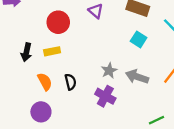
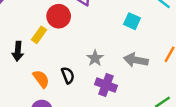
red circle: (58, 22) -> (59, 16), moved
yellow rectangle: (52, 51) -> (39, 35), moved, turned -35
gray star: (109, 71) -> (95, 58), moved

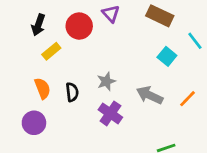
cyan square: (132, 21) -> (167, 56), moved
yellow rectangle: (39, 35) -> (51, 51), moved
black arrow: (18, 51) -> (38, 25), moved

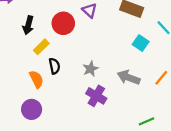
black semicircle: (72, 92) -> (54, 66), moved

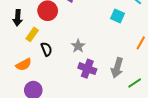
gray arrow: (129, 77) -> (117, 68), moved, turned -84
orange semicircle: (36, 79) -> (24, 65), moved, turned 98

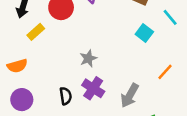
black semicircle: (46, 49) -> (66, 96), moved

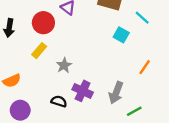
yellow rectangle: (36, 32) -> (39, 51), moved
gray star: (88, 58) -> (64, 65), moved
black semicircle: (66, 96) -> (59, 101), turned -56

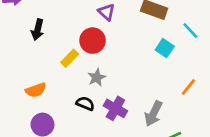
red circle: (43, 23) -> (93, 41), moved
black semicircle: (59, 101) -> (85, 104), moved

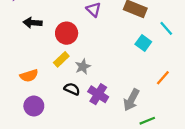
black arrow: (38, 30) -> (33, 23), turned 78
red circle: (93, 41) -> (67, 33), moved
yellow rectangle: (70, 58) -> (61, 59), moved

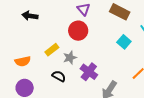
red circle: (67, 33) -> (78, 31), moved
purple cross: (98, 94) -> (89, 72), moved

